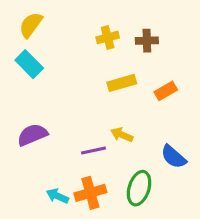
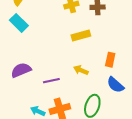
orange rectangle: (166, 91) -> (110, 60), moved, turned -48
purple line: (94, 150) -> (51, 81), moved

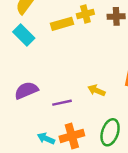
yellow rectangle: (81, 36) -> (62, 24), moved

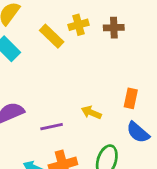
yellow rectangle: (62, 24) -> (52, 36), turned 60

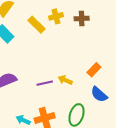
orange rectangle: (131, 98) -> (94, 70), turned 32
purple line: (52, 127) -> (45, 83), moved

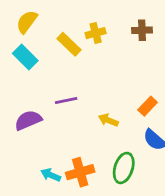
brown cross: (82, 18) -> (142, 30), moved
purple line: (45, 83) -> (66, 100), moved

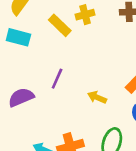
cyan rectangle: (25, 57) -> (18, 37), turned -30
purple line: (66, 100) -> (57, 79), turned -54

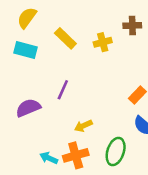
yellow cross: (85, 15) -> (103, 42), moved
yellow arrow: (97, 97) -> (83, 126), moved, turned -48

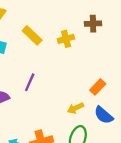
yellow arrow: (83, 126) -> (75, 108), moved

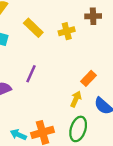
orange rectangle: (98, 87) -> (89, 78), moved
yellow arrow: (75, 108) -> (76, 99), turned 140

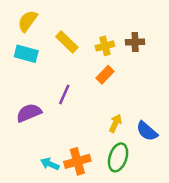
brown cross: (93, 16) -> (135, 42), moved
orange rectangle: (89, 78) -> (105, 75), moved

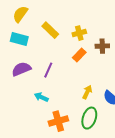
brown cross: (135, 42) -> (102, 46), moved
purple semicircle: (29, 113) -> (21, 69), moved
cyan arrow: (50, 164) -> (41, 97), moved

